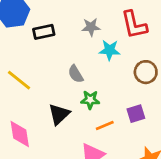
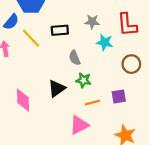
black rectangle: (44, 32) -> (60, 30), moved
yellow line: (19, 80) -> (31, 38), moved

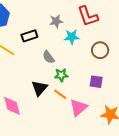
purple square: (119, 97) -> (96, 82), turned 32
orange line: (92, 103) -> (60, 94), moved, turned 64
pink triangle: (79, 125) -> (78, 108), moved

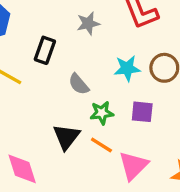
black rectangle: (29, 36) -> (45, 50), turned -49
cyan star: (72, 37) -> (127, 68), moved
purple square: (96, 82) -> (142, 112), moved

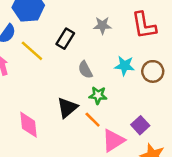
purple square: (142, 112) -> (140, 125), moved, turned 30

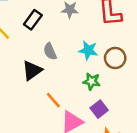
green star: (98, 95) -> (92, 81), moved
black triangle: (67, 108) -> (32, 70), moved

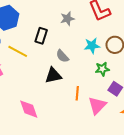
black triangle: (32, 70) -> (53, 75), turned 42
orange line: (53, 100) -> (77, 93), turned 64

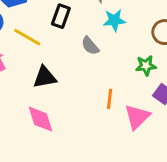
cyan star: (92, 46) -> (114, 20), moved
black triangle: (53, 75) -> (45, 77), moved

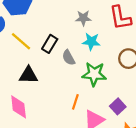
black rectangle: (61, 16) -> (50, 44), moved
green star: (146, 66) -> (94, 74), moved, size x1.5

